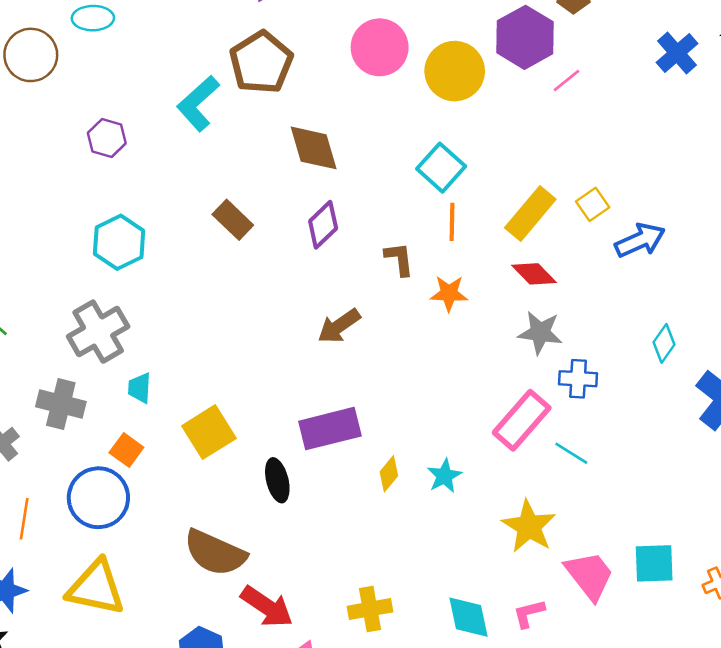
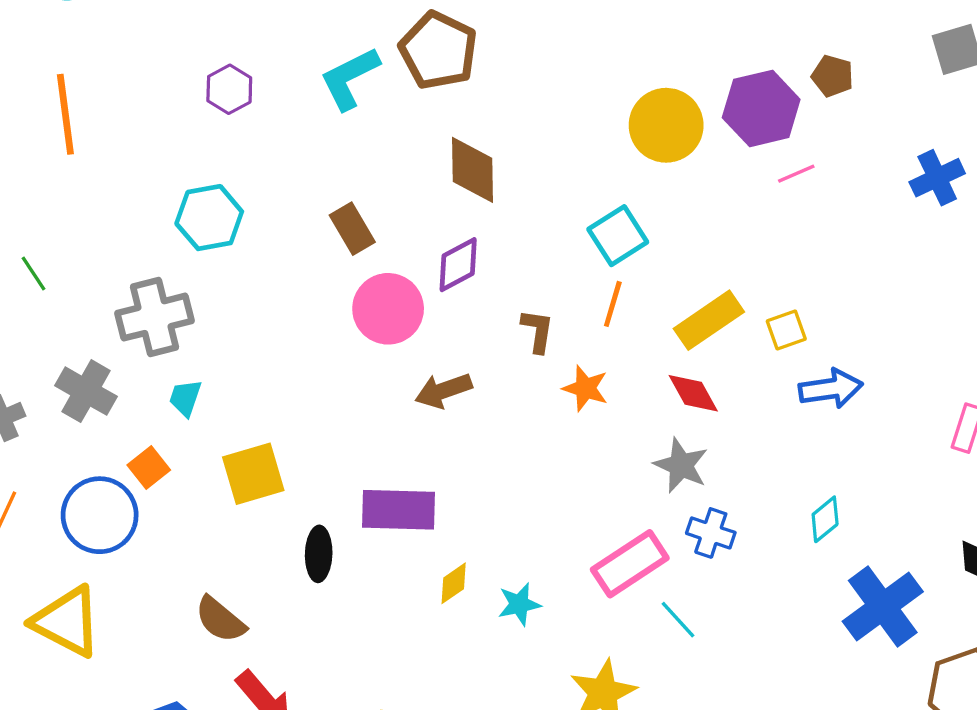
pink circle: (380, 47) -> (388, 309), moved
brown pentagon: (261, 62) -> (438, 51), turned -30
brown semicircle: (215, 553) -> (220, 620), size x0.7

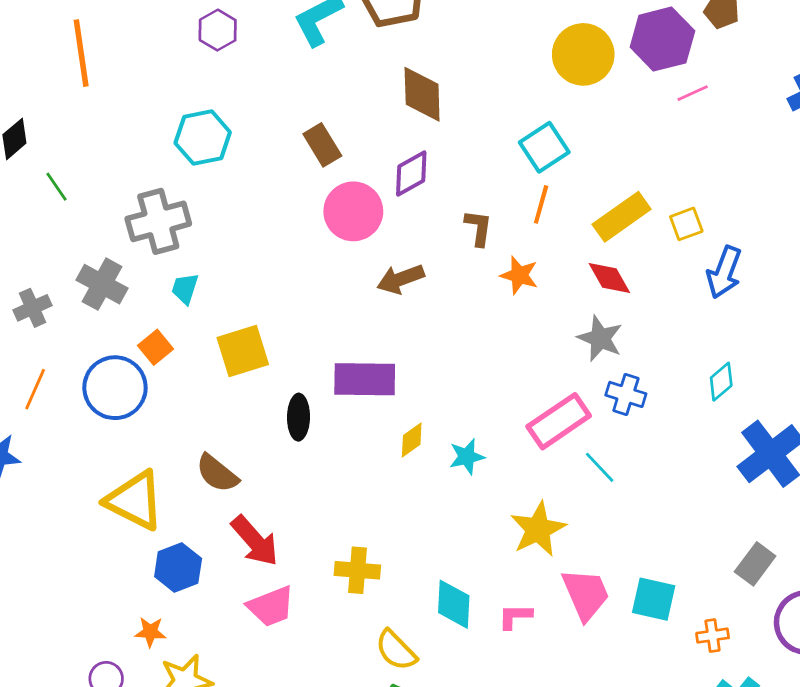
blue arrow: (831, 389) -> (724, 272), turned 120
yellow triangle: (67, 622) -> (135, 500), moved

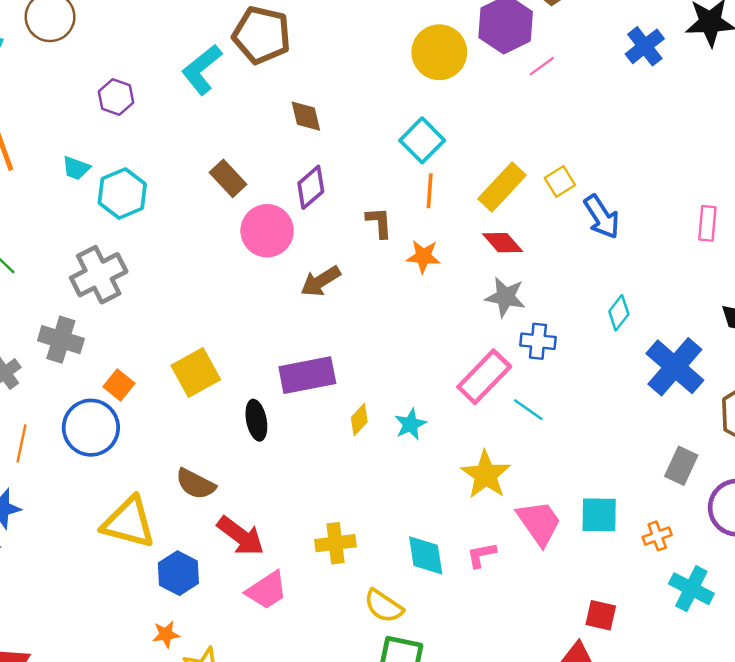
brown diamond: (422, 94) -> (306, 116), size x0.7
blue arrow: (724, 272) -> (602, 217), turned -42
cyan trapezoid: (185, 289) -> (76, 168), moved, turned -76

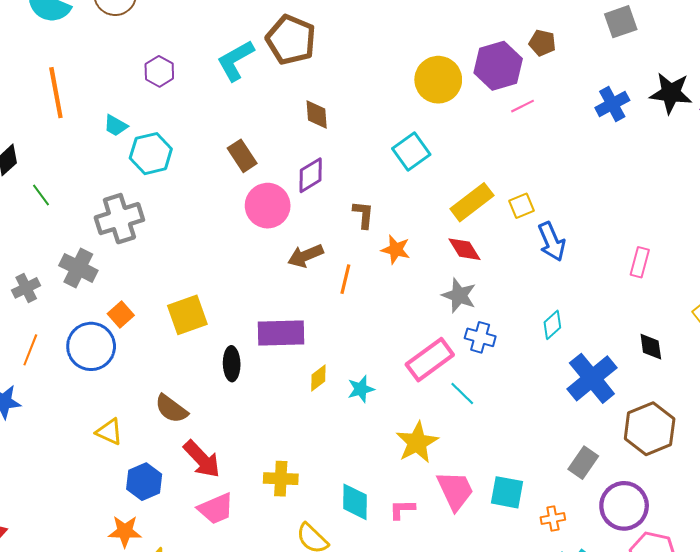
orange line: (430, 191) -> (345, 279), moved
yellow triangle: (129, 523) -> (109, 432), size x0.6
orange star: (166, 634) -> (125, 531), size x1.4

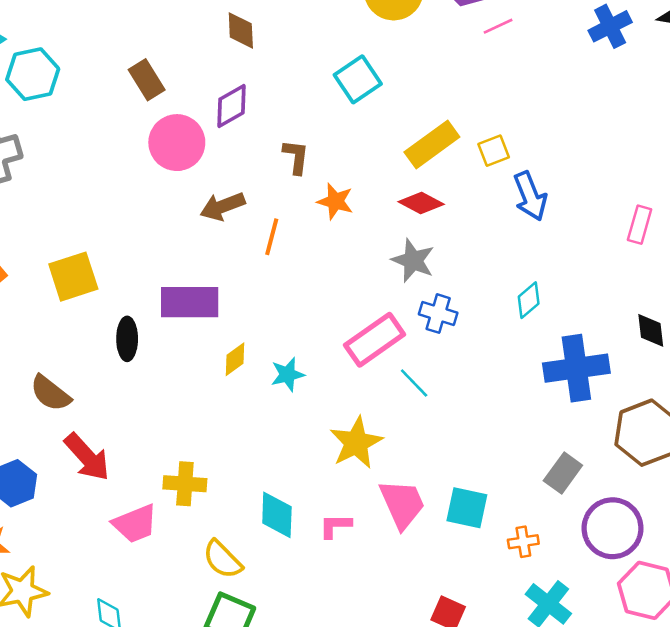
red diamond: (464, 249) -> (421, 203), turned -32
blue cross: (592, 378) -> (576, 368), turned 30
pink trapezoid: (216, 509) -> (135, 524), moved

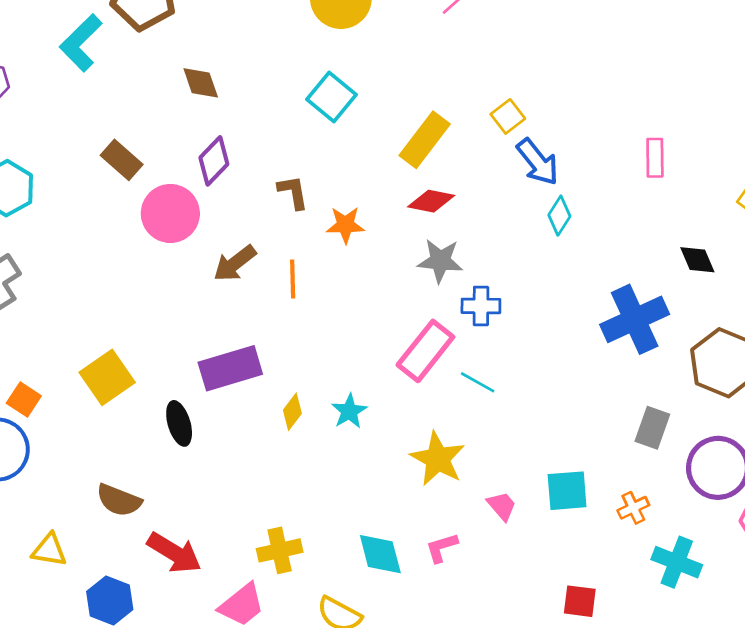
yellow square: (494, 151) -> (508, 116), moved
cyan diamond: (529, 300) -> (559, 216), moved
pink trapezoid: (402, 504) -> (502, 506), size x0.6

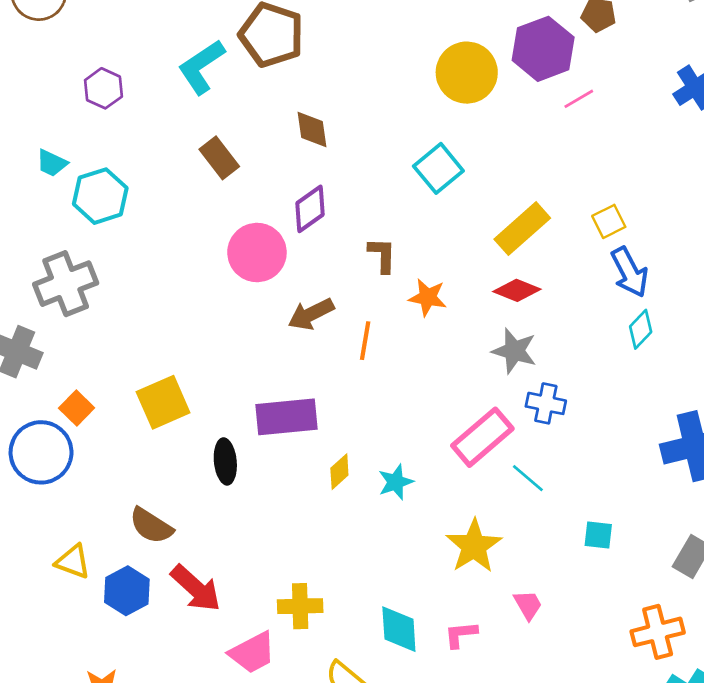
brown rectangle: (122, 160) -> (219, 158), moved
cyan square: (567, 491) -> (598, 535), moved, size x0.7
orange cross: (633, 508) -> (658, 632), size x1.6
blue hexagon: (110, 601) -> (127, 591), moved

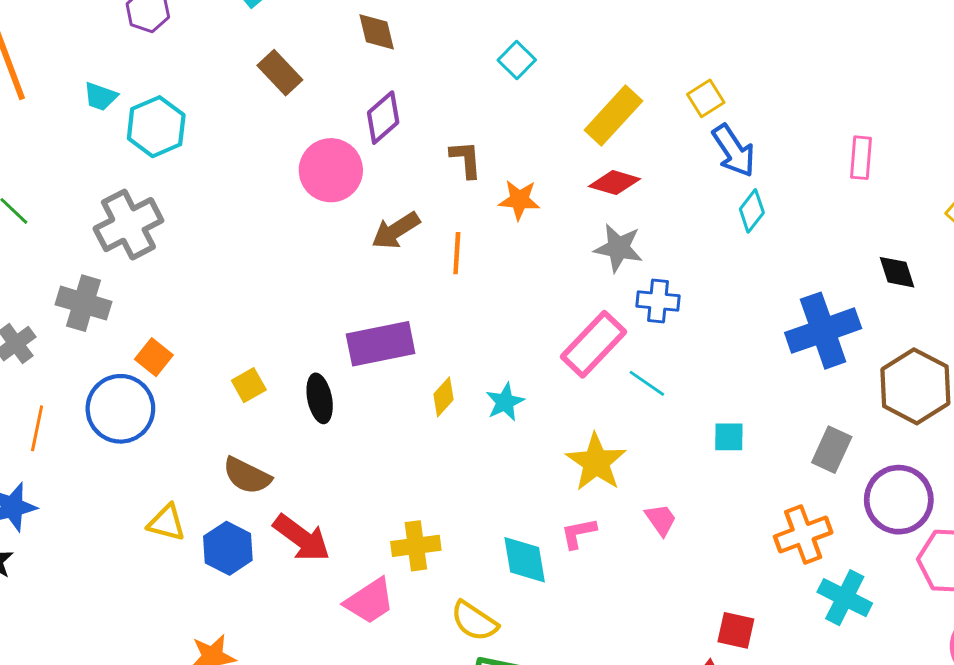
cyan square: (438, 168) -> (517, 60), size x0.7
yellow square: (163, 402) -> (249, 385), moved, size x0.6
pink L-shape: (461, 634) -> (578, 533), moved

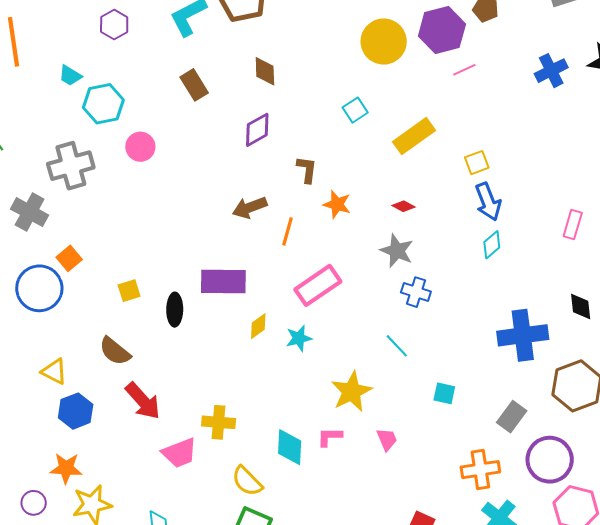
yellow rectangle: (613, 116) -> (414, 136), moved
pink circle: (331, 170) -> (140, 147), moved, size x0.7
red diamond: (615, 183) -> (403, 206), size x0.7
pink rectangle: (593, 344) -> (318, 285), moved
blue hexagon: (228, 548) -> (76, 411), moved

